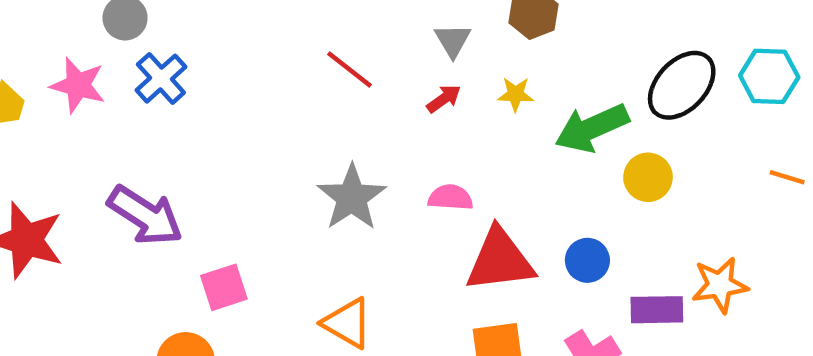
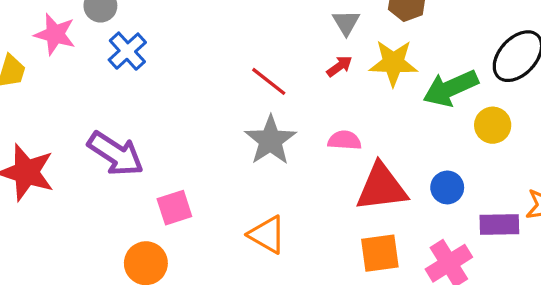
red line: (349, 70) -> (269, 81), moved
pink star: (78, 85) -> (55, 34), moved
yellow star: (516, 94) -> (393, 63), size x1.8

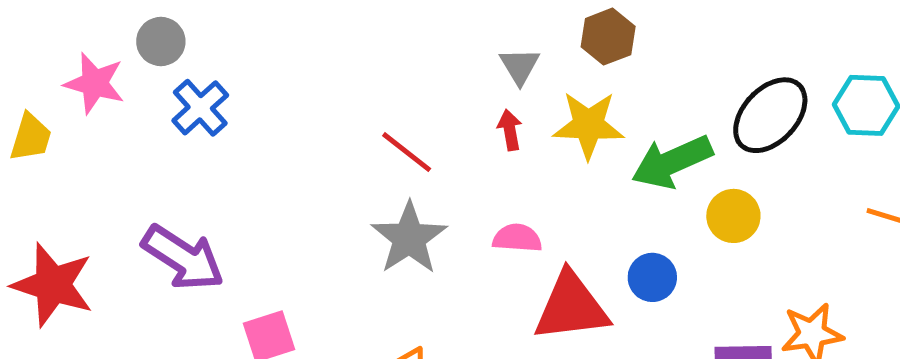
red arrow: (339, 66) -> (510, 130), turned -64
blue circle: (447, 187) -> (652, 277), moved

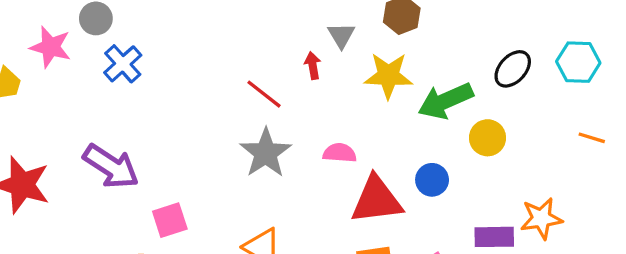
black ellipse: (770, 115) -> (513, 69), size x0.7
red arrow: (510, 130) -> (313, 66), moved

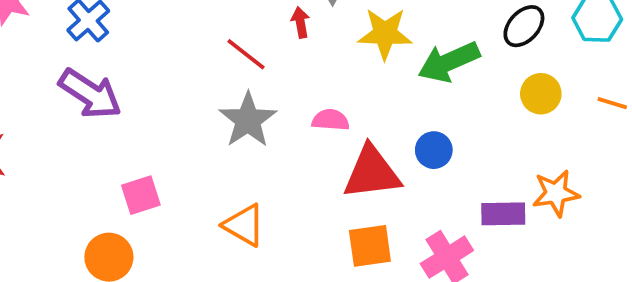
yellow circle: (488, 138) -> (541, 94), moved
purple arrow: (111, 166) -> (90, 94), moved

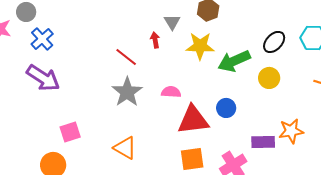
yellow circle: (541, 94) -> (269, 78), moved

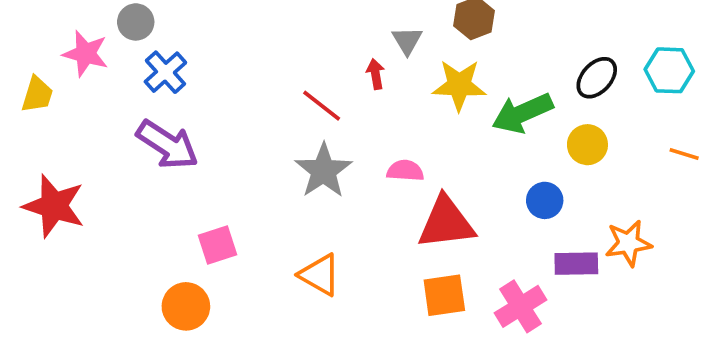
blue circle: (226, 108) -> (545, 200), moved

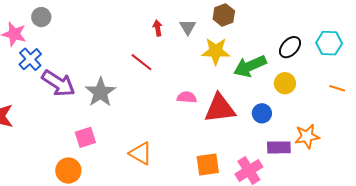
blue cross: (165, 72) -> (30, 59), moved
red arrow: (376, 74) -> (158, 28), moved
gray star: (323, 171) -> (100, 92), moved
red triangle: (446, 223) -> (220, 108), moved

